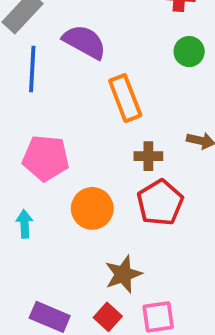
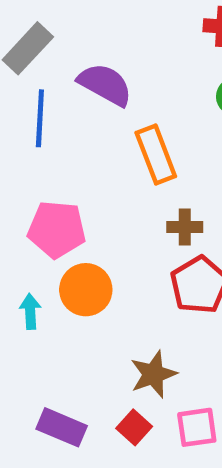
orange circle: (92, 208) -> (86, 290), moved

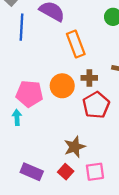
pink pentagon: (57, 229) -> (29, 94), moved
orange circle: (86, 290) -> (62, 86), moved

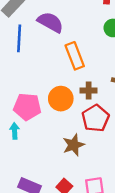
brown star: (75, 147) -> (74, 145), moved

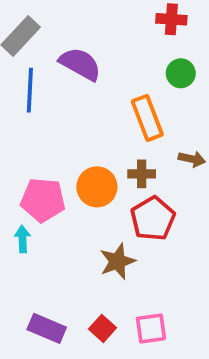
orange rectangle: (75, 56) -> (147, 118), moved

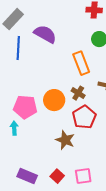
brown cross: (142, 174) -> (78, 93), turned 32
brown star: (117, 261) -> (65, 140), turned -30

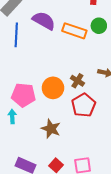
orange rectangle: (81, 63) -> (74, 31), moved, turned -50
brown star: (65, 140) -> (51, 129), moved

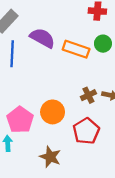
brown cross: (77, 81) -> (88, 95), moved, turned 32
pink pentagon: (23, 95) -> (20, 120), turned 30

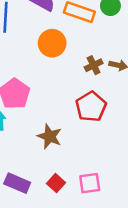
orange circle: (53, 112) -> (52, 43), moved

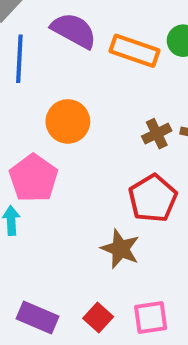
orange circle: (52, 43) -> (68, 121), moved
brown star: (50, 136) -> (120, 249), moved

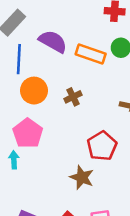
orange circle: (68, 121) -> (34, 91), moved
brown cross: (157, 134) -> (73, 97), moved

